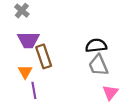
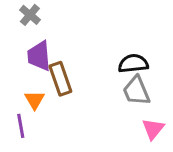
purple trapezoid: (28, 40) -> (39, 56), turned 85
purple line: (34, 90) -> (21, 126), moved

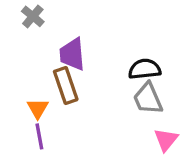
purple trapezoid: (39, 56) -> (72, 54), moved
purple line: (21, 126) -> (39, 136), moved

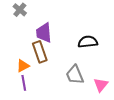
gray trapezoid: (148, 99) -> (75, 75), moved
orange triangle: (38, 108) -> (23, 66), turned 32

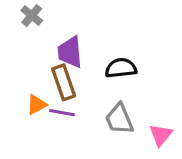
black semicircle: (88, 42) -> (121, 68), moved
purple line: (24, 83) -> (62, 113), moved, turned -70

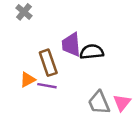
purple trapezoid: (70, 52) -> (71, 45), moved
gray trapezoid: (119, 119) -> (99, 103), moved

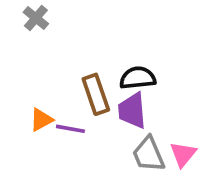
purple trapezoid: (71, 45) -> (132, 111), moved
brown rectangle: (48, 63) -> (96, 94), moved

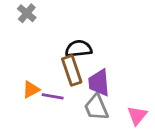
black semicircle: (138, 78) -> (79, 49), moved
gray trapezoid: (149, 154) -> (96, 107), moved

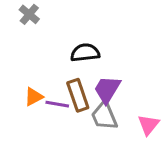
brown rectangle: (72, 70) -> (78, 95), moved
purple trapezoid: (99, 83) -> (107, 89), turned 36

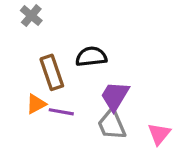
brown rectangle: (78, 95) -> (52, 72), moved

